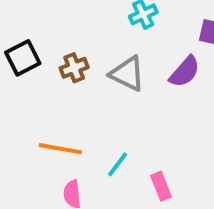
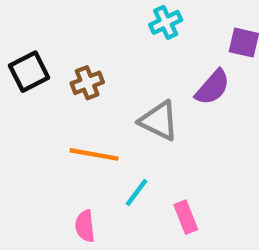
gray triangle: (127, 74) -> (159, 121), moved
orange line: (60, 149) -> (94, 154), moved

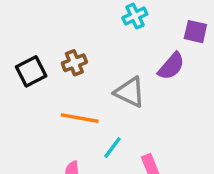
black square: (29, 72) -> (31, 71), moved

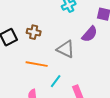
brown cross: (74, 63) -> (34, 32), turned 32

